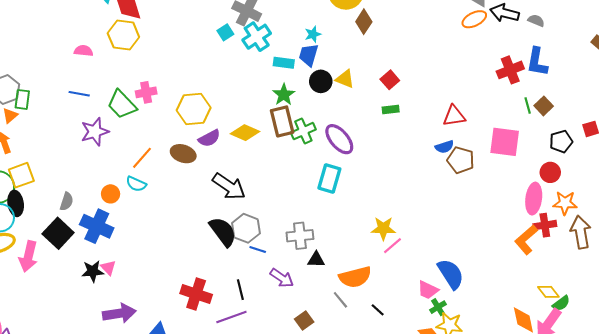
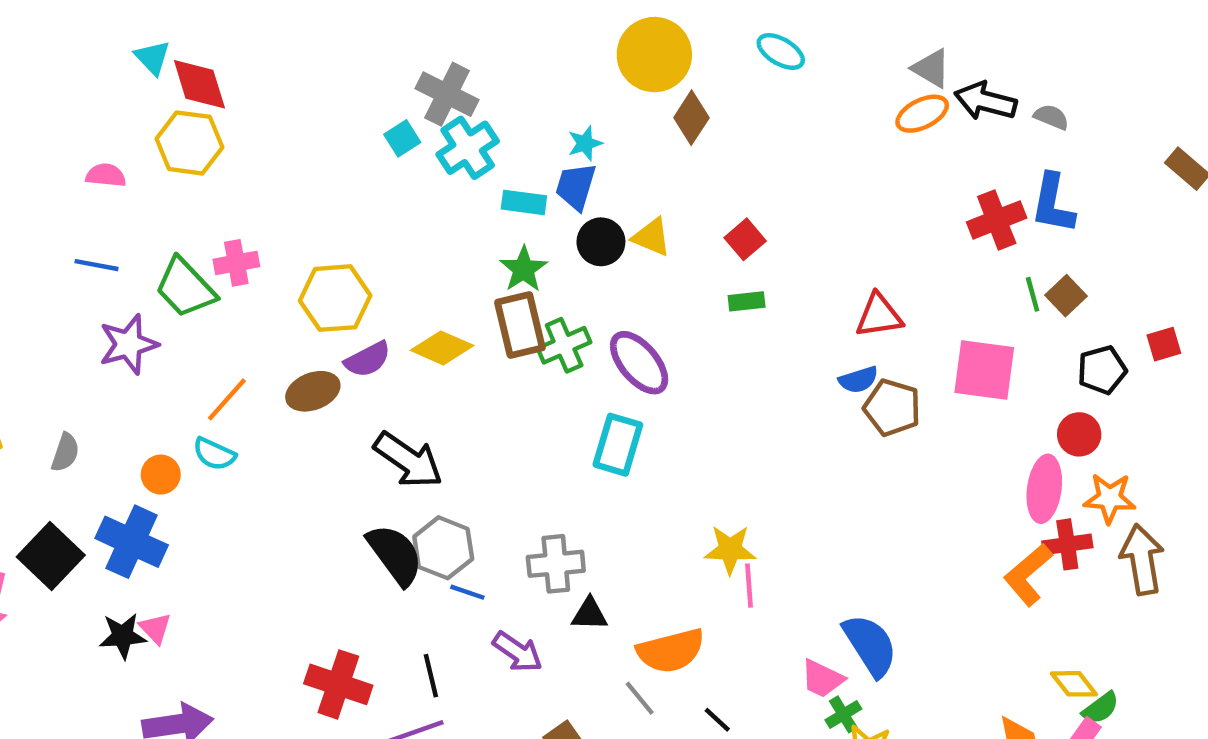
brown ellipse: (183, 154) -> (313, 391), turned -40
gray semicircle: (67, 202) -> (65, 452), moved
pink line: (393, 246) -> (749, 586), turned -54

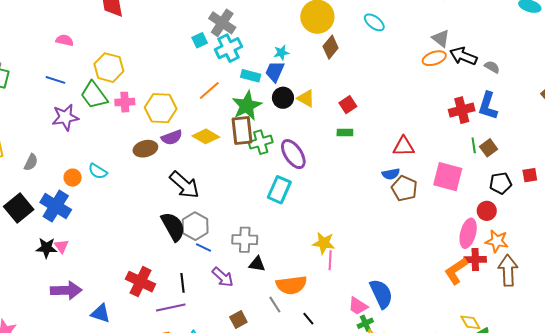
yellow hexagon: (189, 143) -> (109, 68), moved
pink cross: (236, 263) -> (125, 102), moved
green star: (524, 269) -> (247, 106), size x1.4
orange line: (227, 399) -> (209, 91), moved

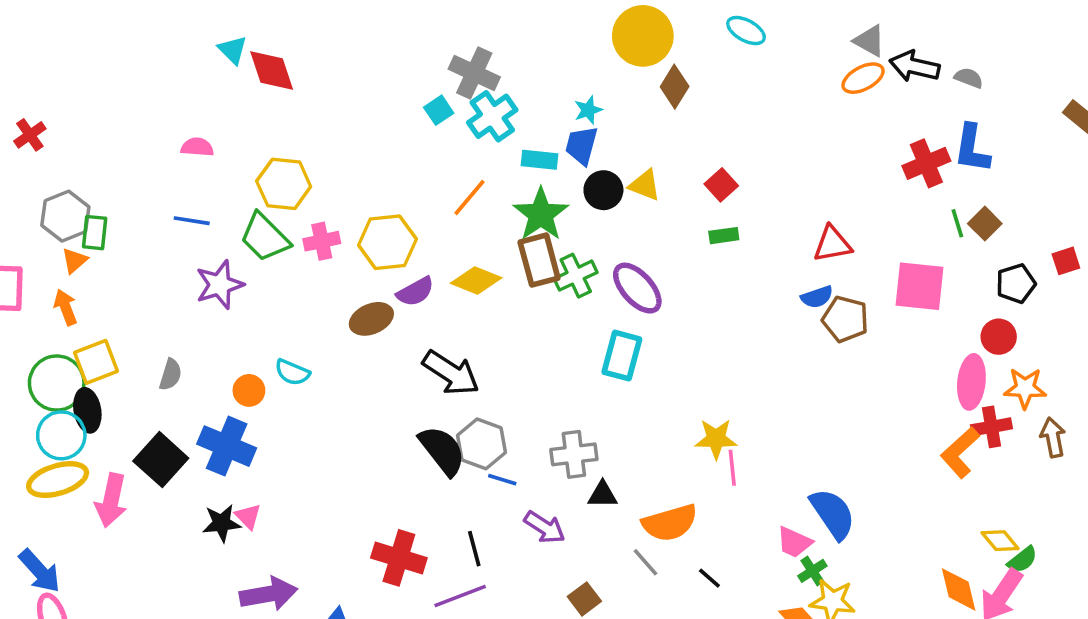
brown arrow: (508, 270) -> (1053, 438), size x0.7

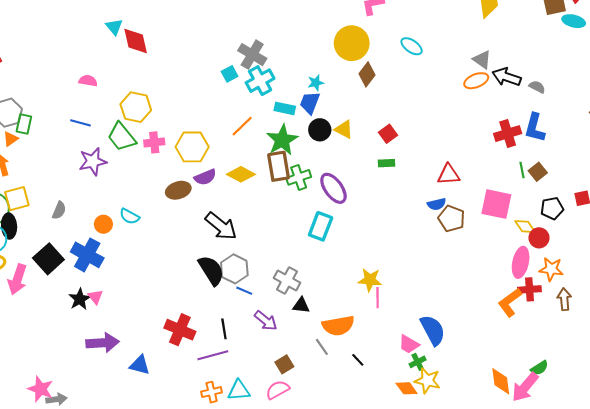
gray cross: (574, 454) -> (287, 280), turned 30
black star: (222, 523) -> (80, 299), turned -30
yellow diamond: (1000, 541) -> (525, 227), moved

